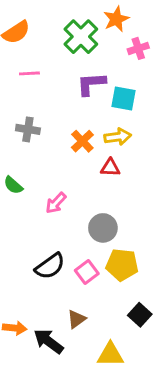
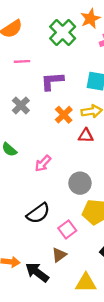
purple L-shape: (91, 84) -> (52, 81), moved
gray cross: (28, 129) -> (21, 105), turned 36
pink square: (87, 272) -> (67, 229), moved

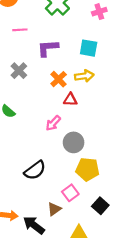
red triangle: (86, 136) -> (70, 100), moved
pink arrow: (43, 163) -> (53, 123), moved
pink square: (67, 229) -> (70, 193), moved

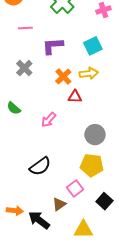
cyan square: (89, 48) -> (93, 46), turned -36
pink arrow: (53, 123) -> (49, 120), moved
gray circle: (74, 142) -> (95, 135), moved

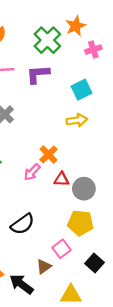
purple L-shape: (53, 46) -> (38, 74), moved
orange cross: (63, 77) -> (49, 154), moved
red triangle: (75, 97) -> (61, 179), moved

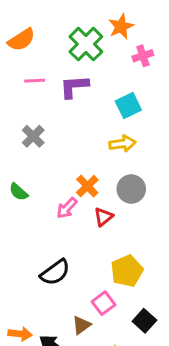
red triangle: (61, 179) -> (103, 217), turned -42
gray circle: (84, 189) -> (131, 189), moved
yellow pentagon: (80, 223) -> (127, 271), turned -30

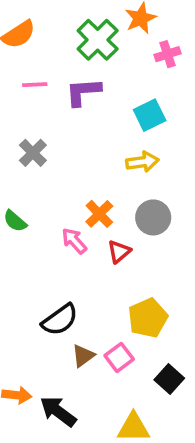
pink arrow: (67, 208) -> (74, 241), turned 95
brown triangle: (81, 325) -> (83, 356), moved

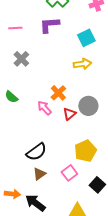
pink line: (35, 85) -> (15, 28), moved
gray circle: (153, 217) -> (88, 106), moved
brown triangle: (83, 356) -> (39, 174), moved

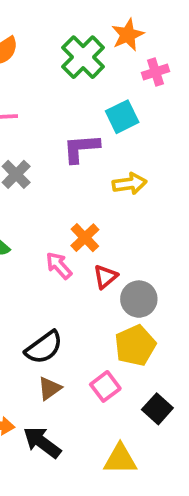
purple L-shape: (49, 25) -> (81, 148), moved
cyan square: (86, 38) -> (122, 117), moved
gray circle: (88, 106) -> (139, 299), moved

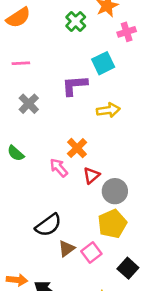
green cross: (83, 57) -> (76, 21), size x0.7
brown triangle: (50, 388) -> (67, 249), moved

